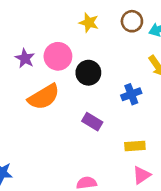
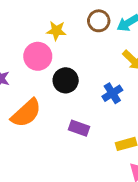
pink circle: (58, 56) -> (38, 56), moved

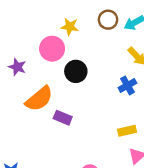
blue cross: (112, 93) -> (127, 85), moved
purple rectangle: (79, 128) -> (63, 118), moved

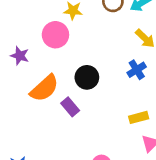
black circle: (76, 71) -> (87, 77), moved
purple rectangle: (63, 118) -> (70, 107), turned 30

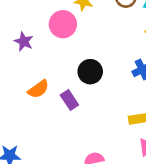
orange semicircle: (44, 88) -> (38, 89), moved, size x0.7

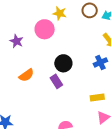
purple rectangle: (69, 100) -> (56, 81), moved

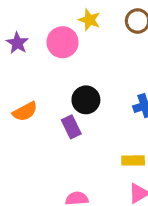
purple star: (16, 41) -> (17, 43), moved

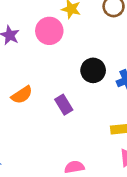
black circle: (86, 100) -> (93, 70), moved

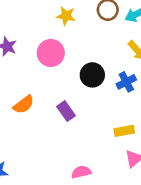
pink circle: (49, 31) -> (51, 53), moved

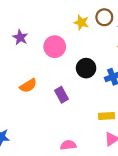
yellow star: (66, 16) -> (81, 22), moved

